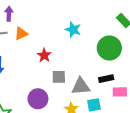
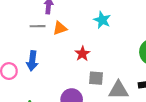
cyan star: (73, 30) -> (102, 20), moved

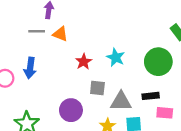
cyan star: (102, 20) -> (116, 57), moved
orange triangle: (60, 28) -> (60, 34), turned 40

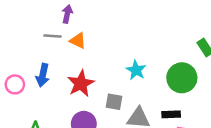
red star: (84, 62) -> (81, 84), moved, size x1.5

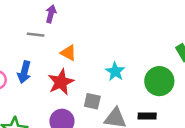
orange triangle: (78, 41) -> (68, 53), moved

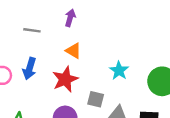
purple arrow: (51, 14) -> (70, 18), moved
gray line: (36, 35) -> (32, 30), moved

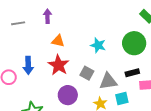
gray line: (32, 30) -> (18, 23), moved
gray square: (96, 99) -> (87, 73), turned 32

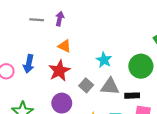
gray line: (18, 23) -> (37, 20), moved
gray triangle: (108, 81) -> (110, 86), moved

